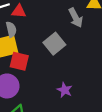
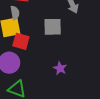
gray square: (54, 44) -> (53, 27), turned 36

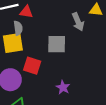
red square: (21, 41) -> (32, 66), moved

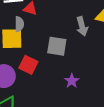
purple star: (63, 87) -> (72, 81), moved

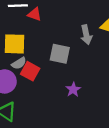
gray semicircle: (19, 24) -> (19, 63), moved, turned 56

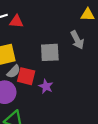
gray arrow: (86, 35) -> (77, 40), moved
purple star: (73, 90) -> (46, 86), moved

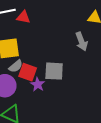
gray square: (50, 52) -> (54, 71), moved
purple star: (46, 86) -> (38, 84), moved

